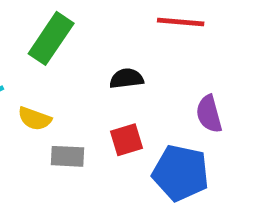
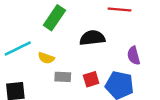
black semicircle: (126, 79) -> (92, 38), size x1.5
red square: (126, 140) -> (91, 79), moved

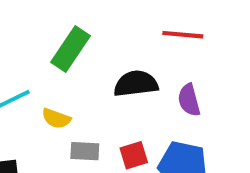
purple semicircle: (134, 56) -> (189, 100), moved

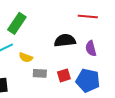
green rectangle: (71, 49) -> (17, 23), moved

